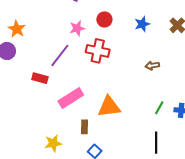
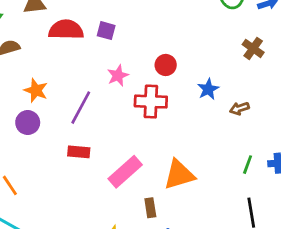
red circle: (104, 19) -> (166, 65), moved
blue star: (142, 24) -> (208, 89), moved
purple line: (60, 55) -> (81, 108), moved
brown arrow: (152, 66) -> (239, 108), moved

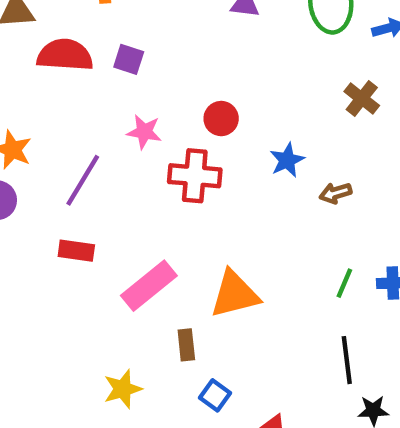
pink star: (118, 76) -> (144, 132), turned 30

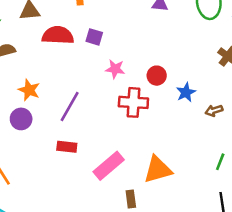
red circle: (221, 119) -> (157, 76), moved
pink star: (144, 132) -> (115, 69), moved

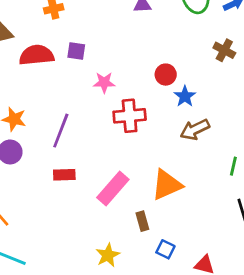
red circle: (157, 76) -> (166, 75), moved
brown arrow: (214, 111) -> (195, 130), moved, size x1.5

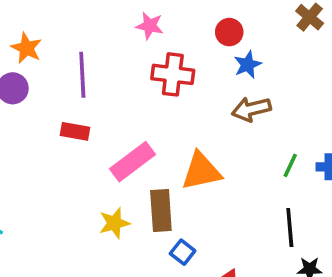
purple line: (61, 131) -> (82, 75), turned -36
brown rectangle: (142, 221) -> (161, 211), size x1.6
yellow star: (108, 255) -> (114, 223), moved

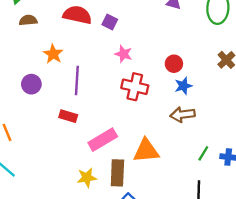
orange star: (26, 48) -> (53, 54), moved

